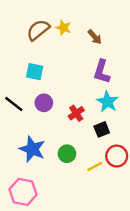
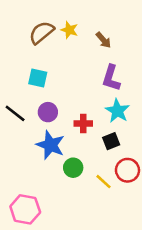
red cross: (76, 113) -> (83, 123), turned 35
blue star: (32, 149) -> (50, 145), moved
yellow line: (95, 166) -> (103, 182), turned 70

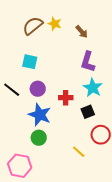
green circle: (73, 168) -> (39, 138), moved
yellow line: (103, 182) -> (79, 152), moved

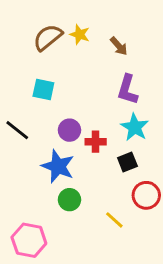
purple circle: (38, 89) -> (69, 130), moved
green circle: (39, 138) -> (69, 200), moved

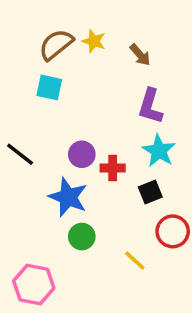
cyan square: (43, 90) -> (49, 87), moved

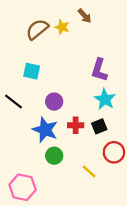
brown arrow: (140, 55) -> (85, 16), moved
cyan square: (49, 87) -> (32, 71), moved
red cross: (113, 168) -> (76, 125), moved

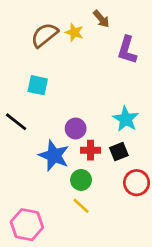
purple L-shape: (99, 70) -> (127, 50), moved
purple circle: (54, 102) -> (76, 129), moved
green circle: (54, 156) -> (81, 180), moved
yellow line: (89, 171) -> (81, 206), moved

